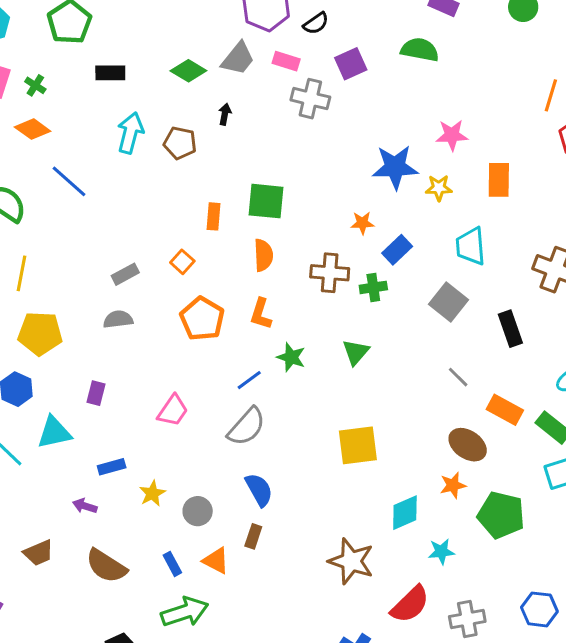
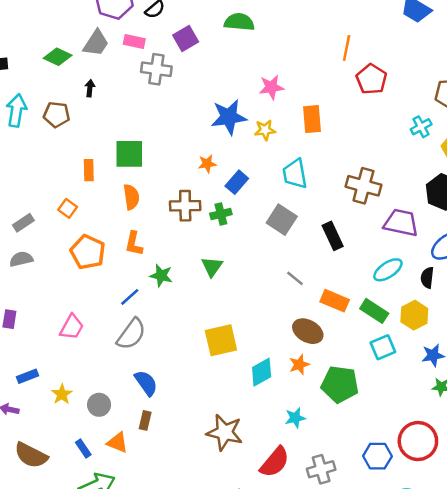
cyan diamond: (405, 513) -> (262, 372), moved

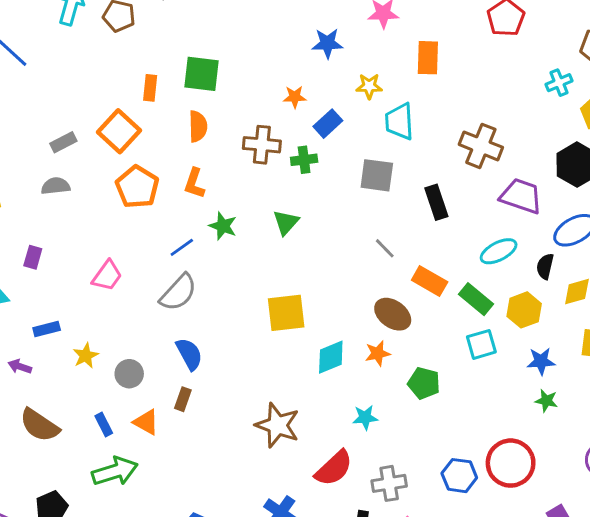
blue star: (229, 117) -> (327, 43), size x0.7
yellow star: (265, 130) -> (369, 86), moved
orange square: (68, 208) -> (119, 131), size x1.8
gray square: (282, 220) -> (377, 175), turned -32
green pentagon: (340, 384) -> (424, 383), size x0.7

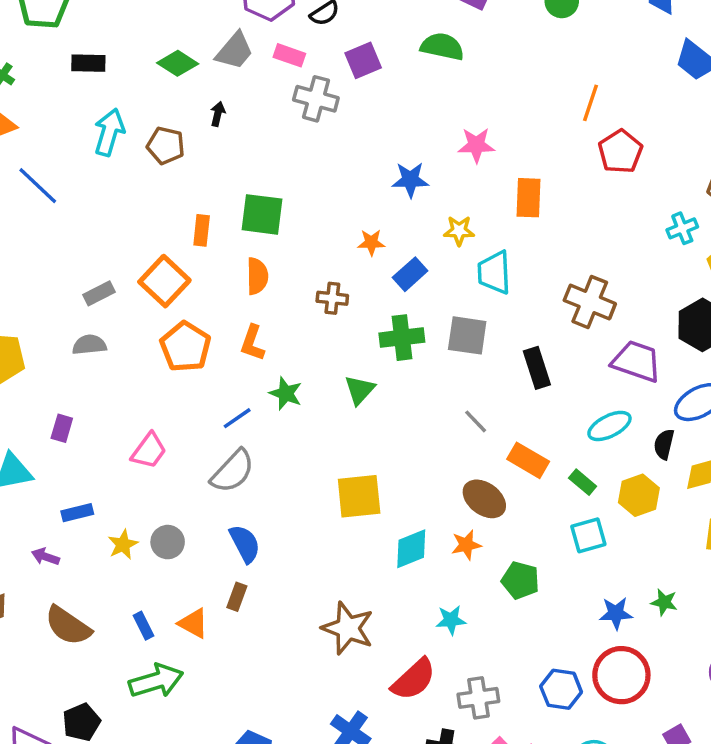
brown cross: (262, 145) -> (332, 298), size x0.7
green cross: (304, 160) -> (402, 338), moved, size x1.4
green rectangle: (476, 299) -> (583, 482), size x0.7
blue star: (541, 361) -> (616, 613), moved
gray circle: (129, 374) -> (168, 542), moved

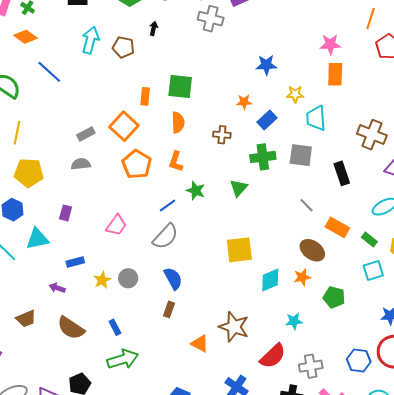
pink star: (476, 145) -> (330, 44), moved
orange triangle: (193, 623) -> (200, 344), moved

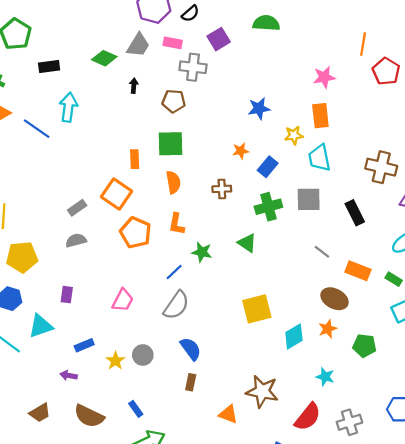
brown pentagon: (123, 47) -> (174, 101), moved
blue line: (49, 72) -> (37, 129), moved
orange rectangle: (335, 74) -> (320, 116), moved
green triangle: (239, 188) -> (247, 243), turned -30
cyan star: (294, 321) -> (325, 377), turned 30

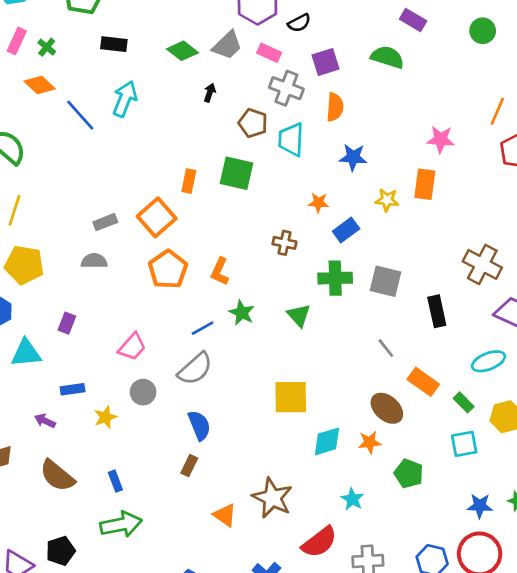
cyan trapezoid: (319, 158) -> (291, 139), moved
orange semicircle: (173, 182) -> (335, 107), moved
gray circle: (143, 355) -> (143, 392), moved

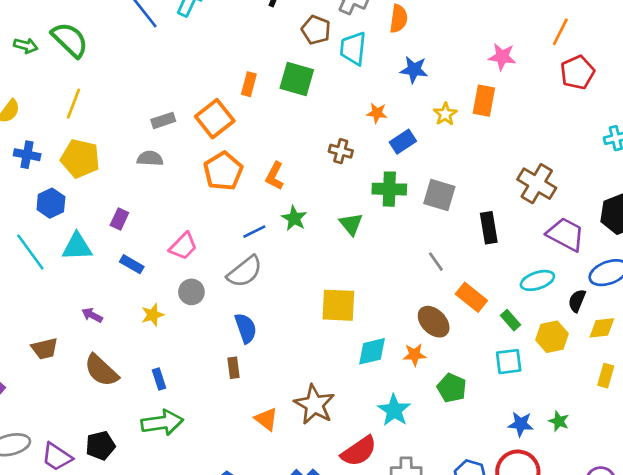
yellow star: (387, 200) -> (445, 114), turned 30
blue rectangle: (73, 389) -> (132, 264), moved, turned 35
brown rectangle: (189, 466) -> (233, 368), turned -36
cyan star: (352, 499) -> (394, 410), size x1.4

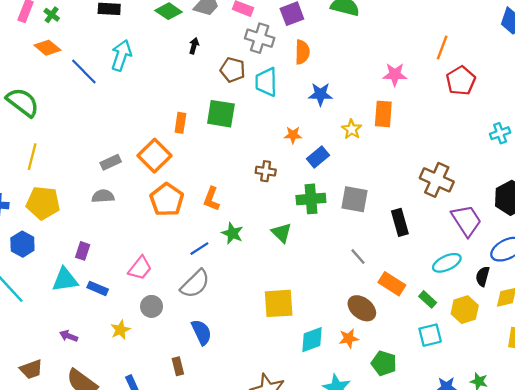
purple trapezoid: (566, 234) -> (466, 220), turned 36
cyan triangle: (77, 247) -> (65, 280), moved
brown rectangle: (233, 368) -> (178, 366), moved

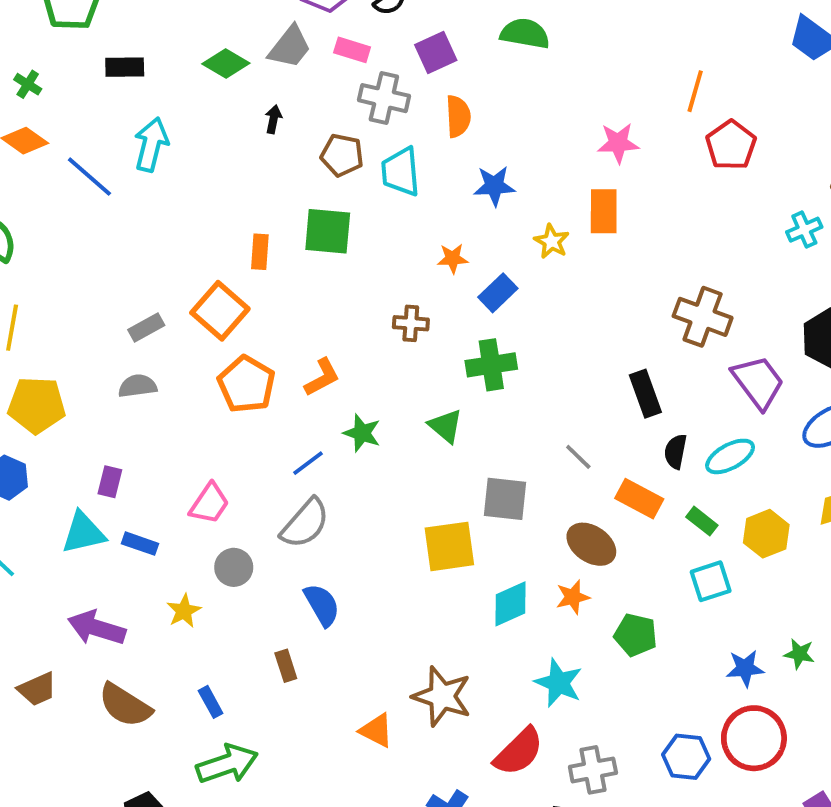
orange L-shape: (211, 199) -> (322, 377), turned -135
gray square: (354, 199) -> (505, 499), moved
black semicircle: (483, 276) -> (675, 451), moved
purple arrow: (69, 336) -> (97, 628), size x1.8

